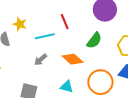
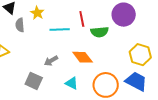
green semicircle: (94, 40) -> (100, 32), moved, turned 36
gray arrow: (41, 60) -> (51, 61), moved

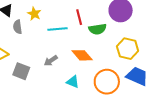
yellow hexagon: (140, 55) -> (128, 49), moved
gray square: (34, 81) -> (21, 71), moved

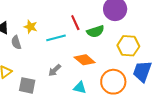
blue trapezoid: (137, 76) -> (142, 71), turned -85

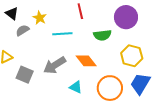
red line: (75, 23) -> (80, 11), moved
gray semicircle: (16, 42) -> (22, 30), turned 64
gray arrow: (55, 70) -> (55, 65), size x1.6

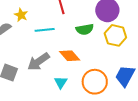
yellow hexagon: (132, 56) -> (115, 35), moved
cyan triangle: (76, 87) -> (61, 82), turned 40

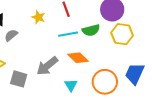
yellow star: (21, 15) -> (38, 17), moved
cyan line: (45, 30) -> (68, 34), moved

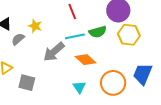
yellow star: (38, 17) -> (35, 26), moved
gray arrow: (47, 66) -> (54, 52), moved

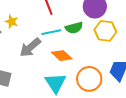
cyan triangle: (79, 87) -> (55, 83), size x1.6

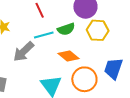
orange diamond: (62, 56) -> (68, 56), moved

